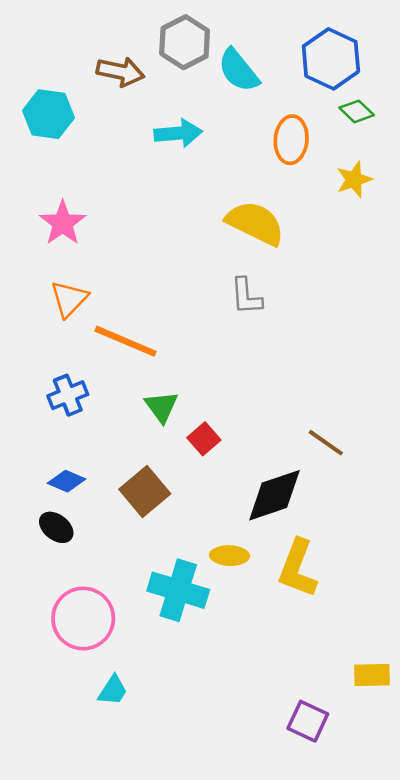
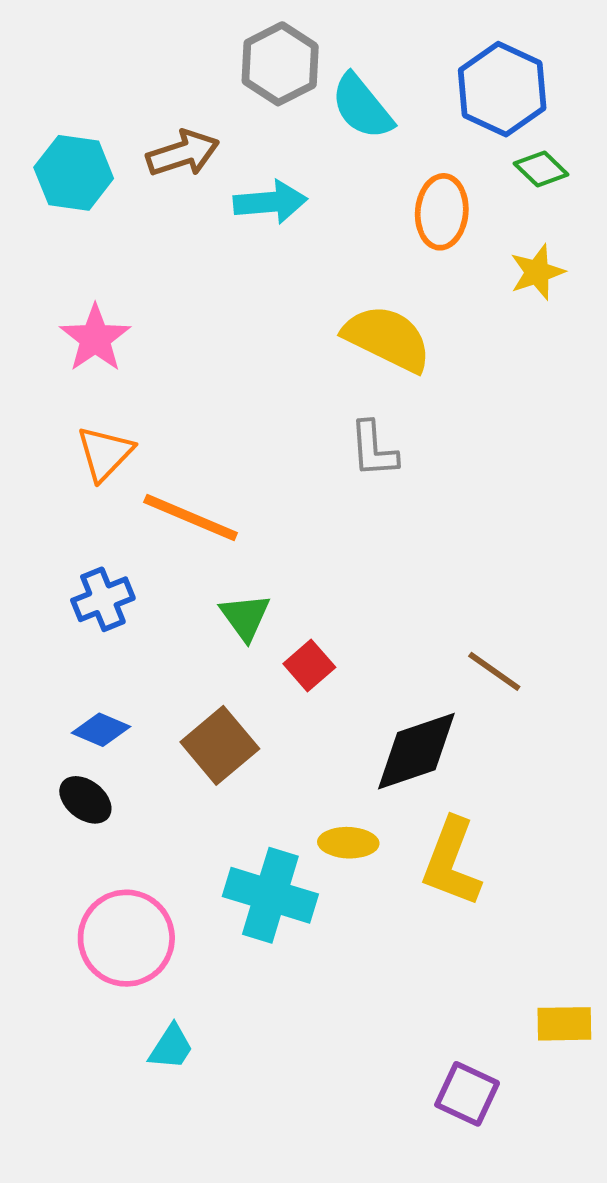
brown arrow: (120, 72) -> (183, 153), moved, turned -30

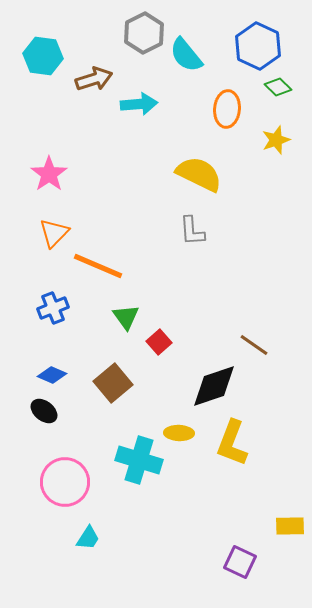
cyan hexagon: (74, 173) -> (43, 56), moved

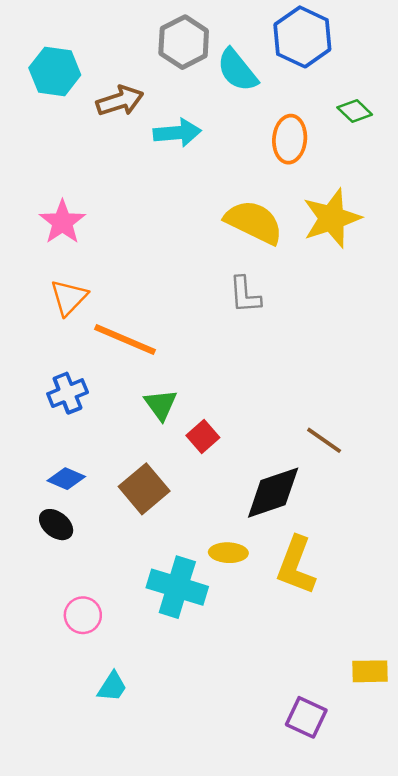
blue hexagon: (258, 46) -> (302, 37), moved
yellow star: (276, 140) -> (332, 218), moved, size x1.6
pink circle: (65, 482) -> (83, 615), size x0.6

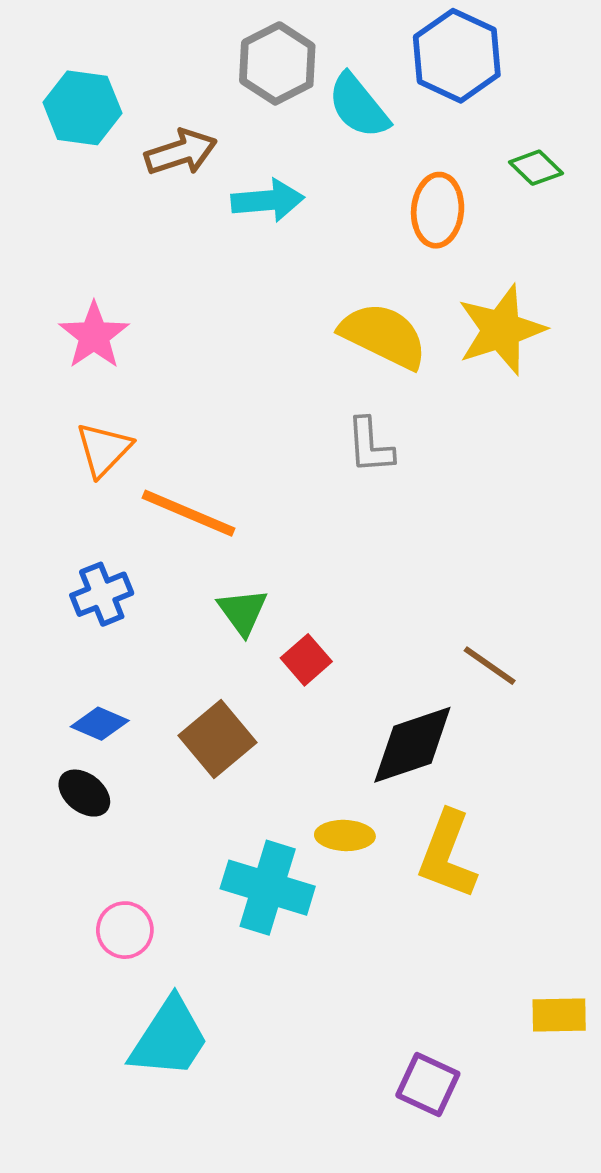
cyan trapezoid: (112, 687) -> (169, 1038), size x1.8
purple square: (306, 717) -> (428, 1084), moved

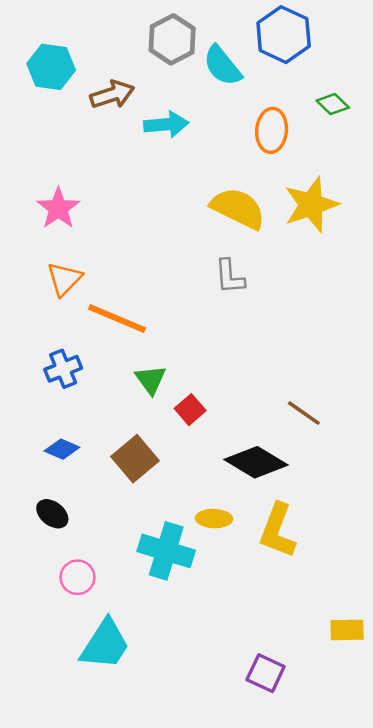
black diamond: (412, 745) -> (256, 462), turned 50
black ellipse: (84, 793) -> (52, 514), moved

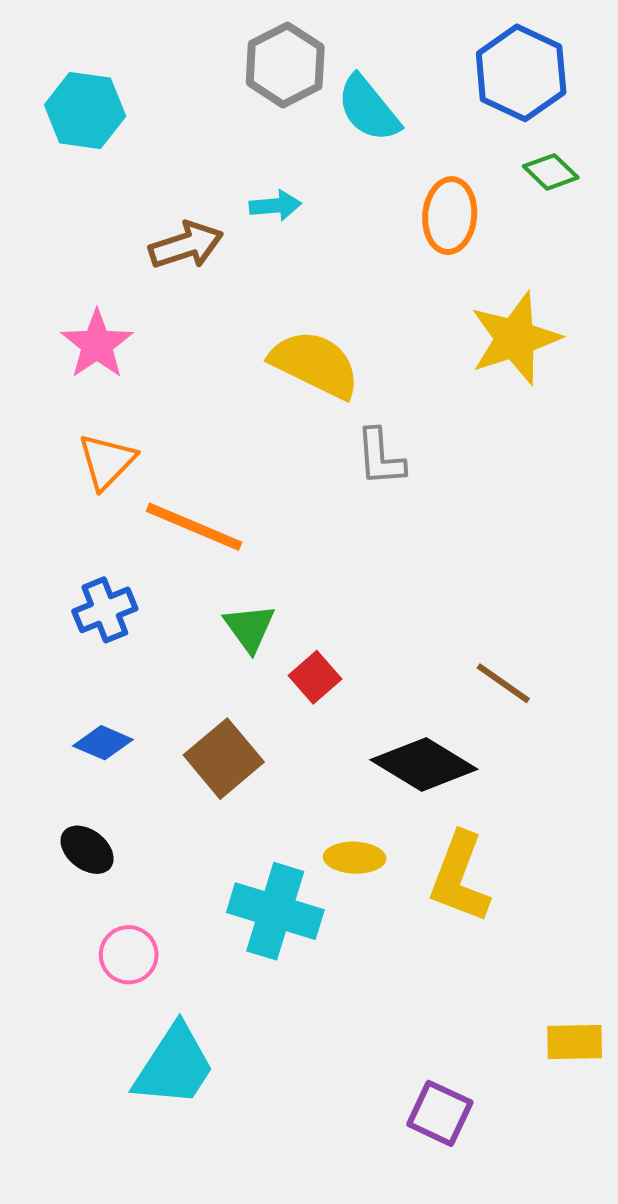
blue hexagon: (284, 35) -> (521, 73), moved
brown arrow: (112, 94) -> (186, 245), moved
cyan arrow: (166, 124) -> (275, 206), size x0.7
yellow semicircle: (238, 208) -> (315, 364), moved

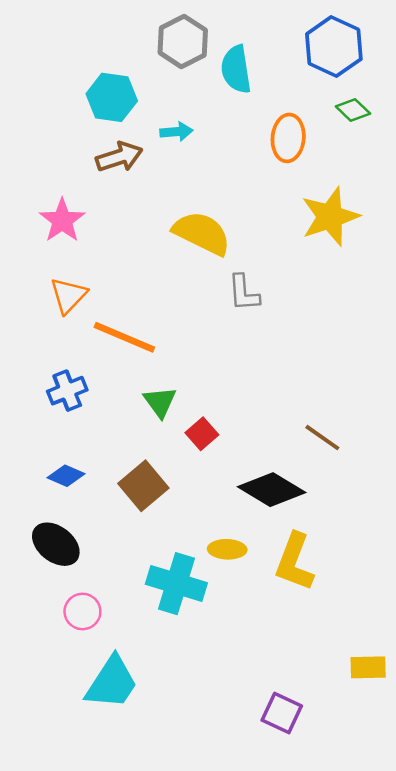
cyan semicircle: (368, 109) -> (236, 69), turned 30
cyan hexagon: (85, 111) -> (112, 97), moved
black ellipse: (87, 850) -> (56, 544), size x1.4

